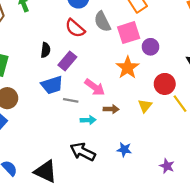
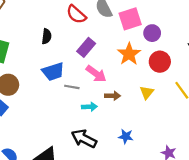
purple rectangle: (67, 61) -> (86, 47), moved
red circle: (165, 84) -> (160, 62), moved

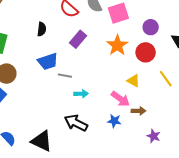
purple circle: (152, 33) -> (151, 27), moved
pink arrow: (96, 74) -> (120, 99), moved
yellow triangle: (147, 92) -> (133, 81), turned -40
brown arrow: (113, 96) -> (138, 111), moved

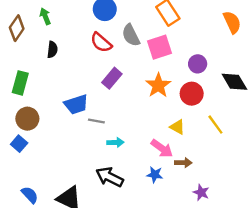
black semicircle: (42, 29) -> (52, 50), moved

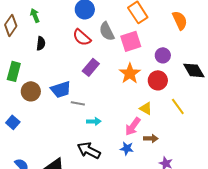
orange semicircle: (232, 22) -> (180, 20), moved
brown circle: (27, 119) -> (31, 91), moved
pink arrow: (162, 148) -> (133, 126), turned 90

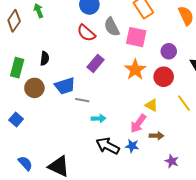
pink square: (131, 41) -> (136, 37), turned 30
black semicircle: (41, 43) -> (45, 58), moved
black arrow: (89, 150) -> (108, 146), moved

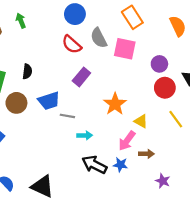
orange star: (135, 70) -> (115, 104), moved
red circle: (164, 77) -> (165, 88), moved

